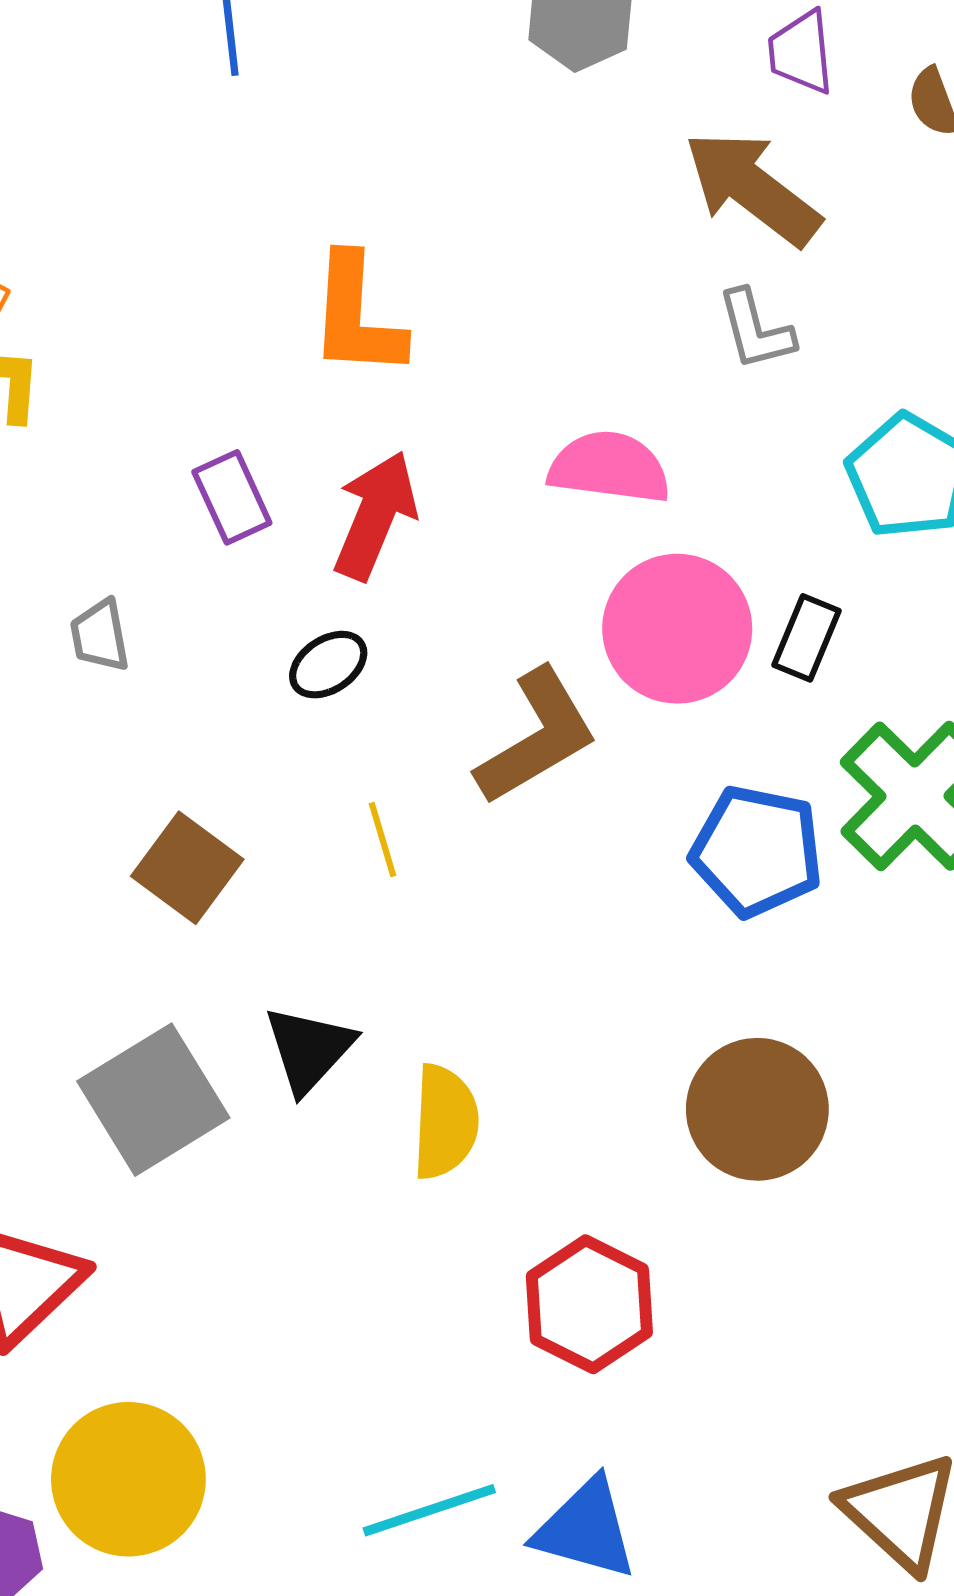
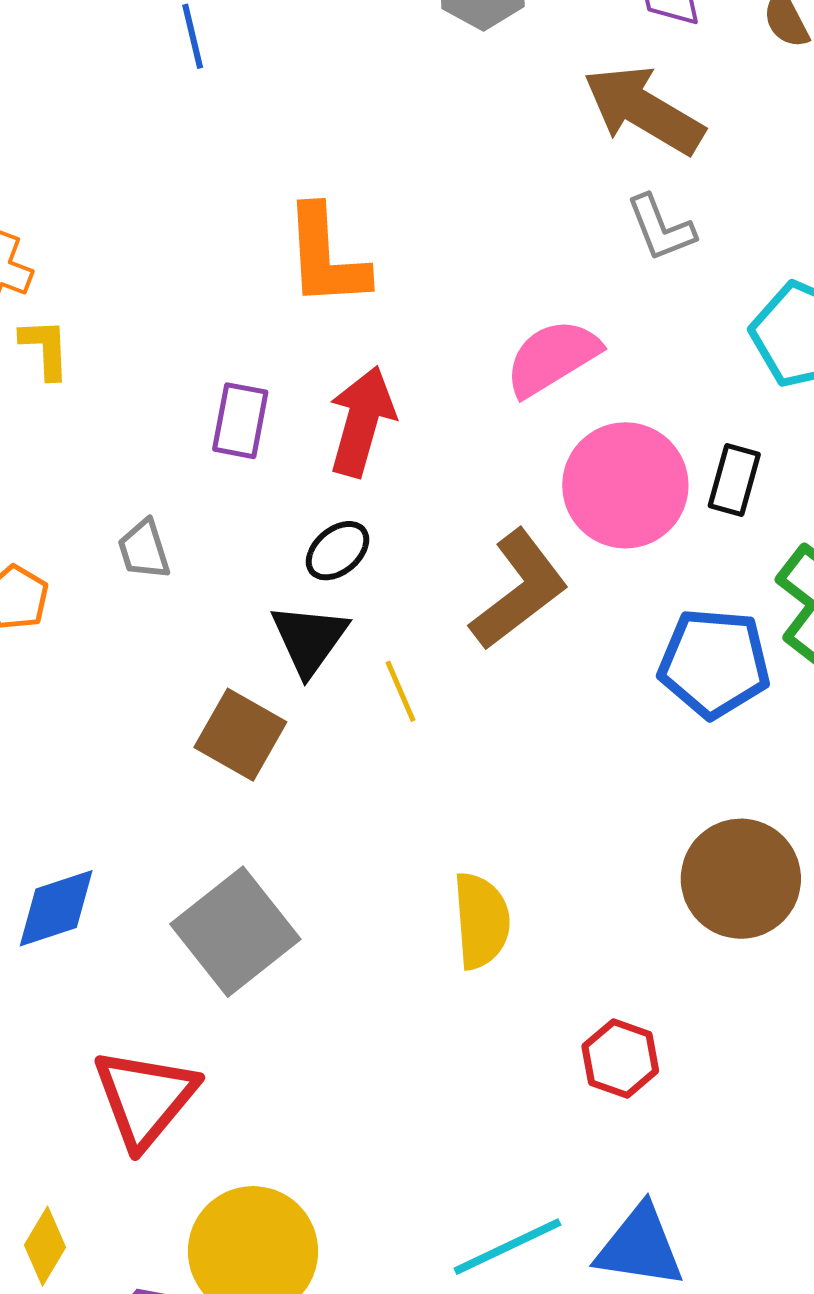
pink semicircle: (609, 467) -> (552, 358), turned -32
purple rectangle: (232, 497) -> (240, 421), turned 42
black triangle: (309, 1049) -> (309, 639), moved
red hexagon: (589, 1304) -> (620, 1058), size x0.7

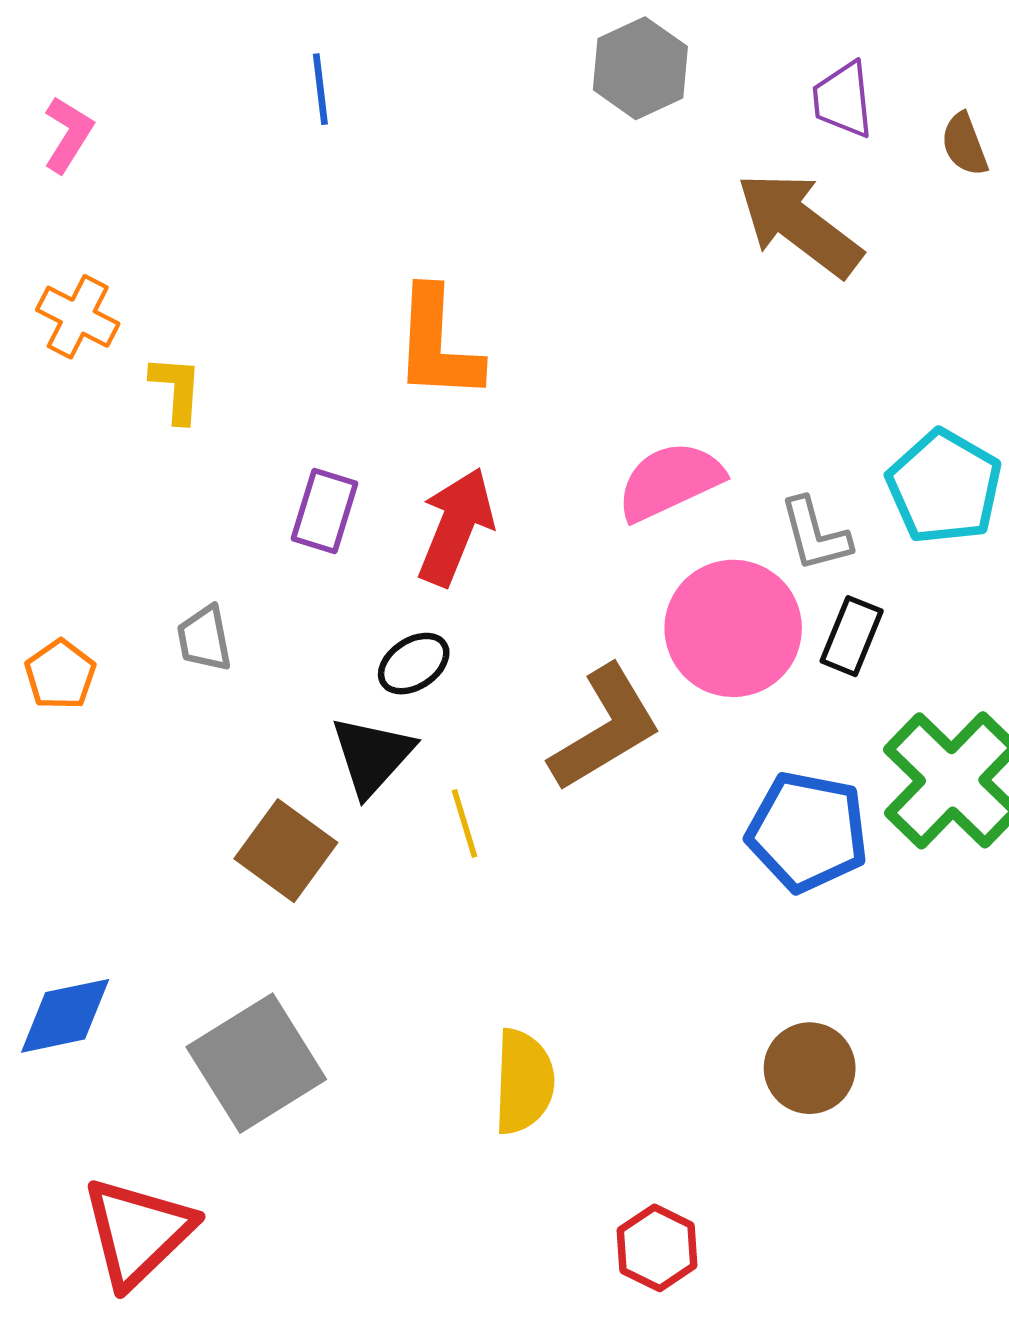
gray L-shape: (661, 228) -> (815, 534), moved
yellow L-shape: (45, 348) -> (176, 389), moved
brown circle: (741, 879) -> (810, 1068), size x0.7

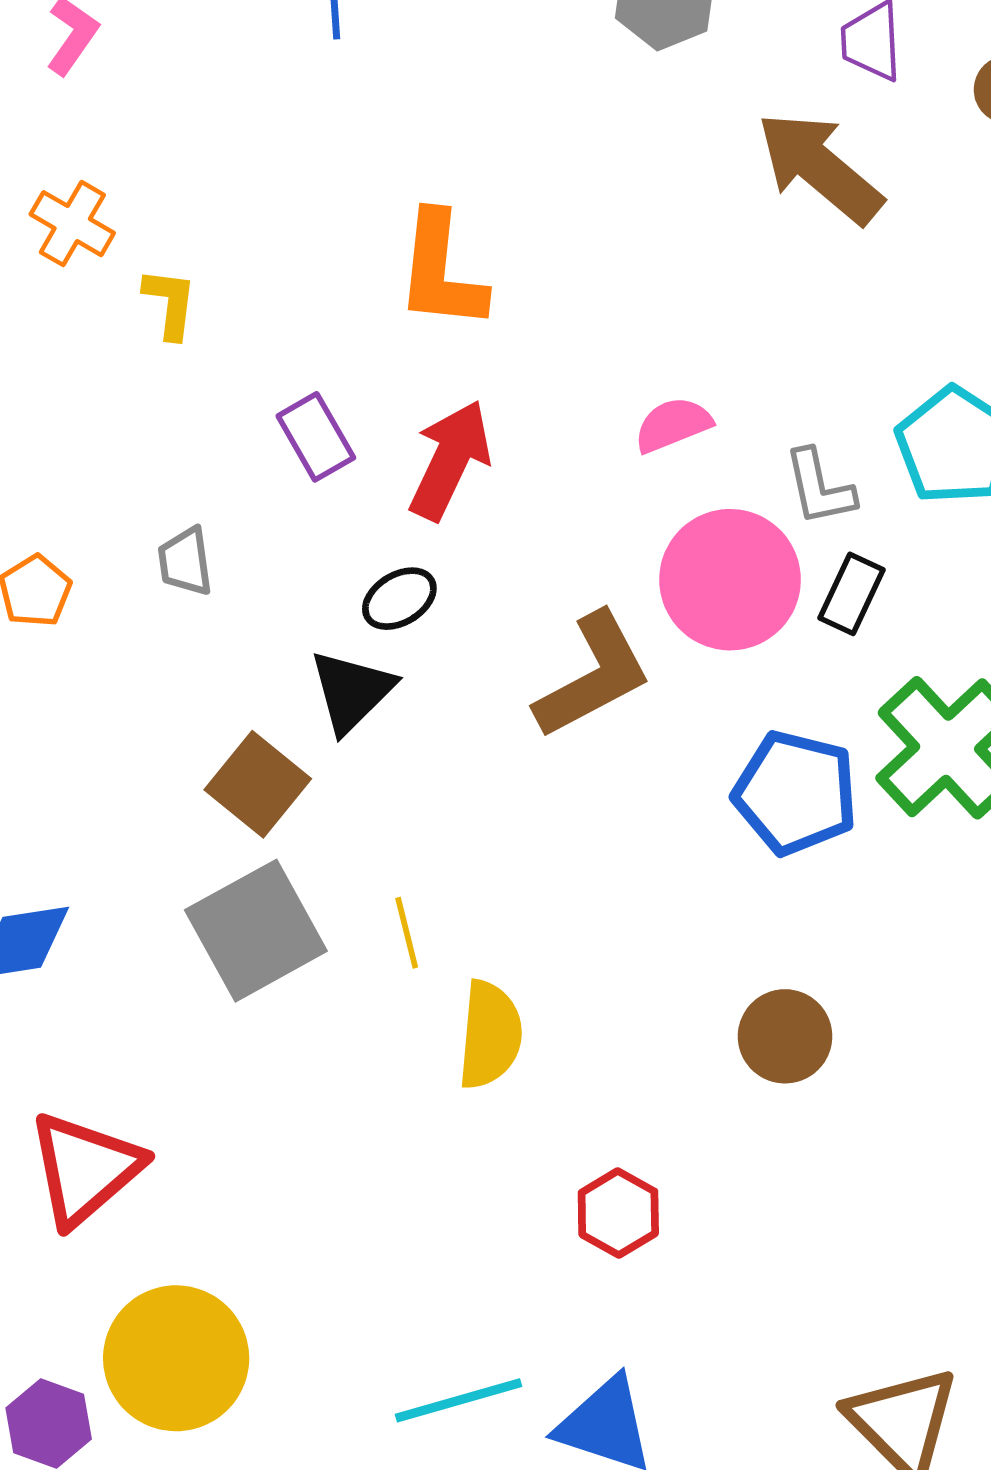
pink semicircle: (670, 481) -> (673, 425), size x0.7
purple rectangle: (324, 511) -> (316, 437), turned -50
yellow line: (464, 823) -> (407, 933), moved
gray square: (256, 1063) -> (256, 931), moved

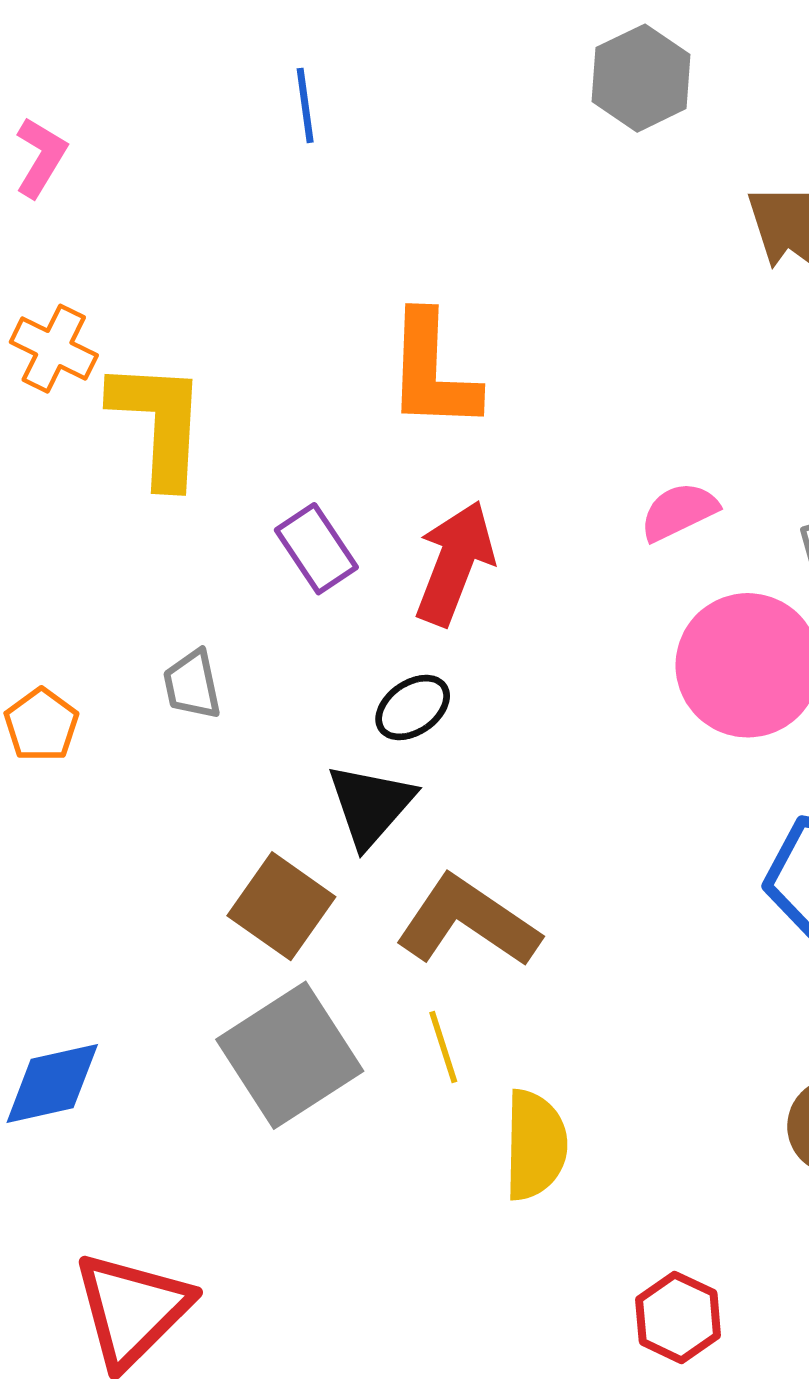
yellow L-shape: (170, 303) -> (159, 423), size x1.8
brown L-shape: (593, 676) -> (468, 922), moved, turned -114

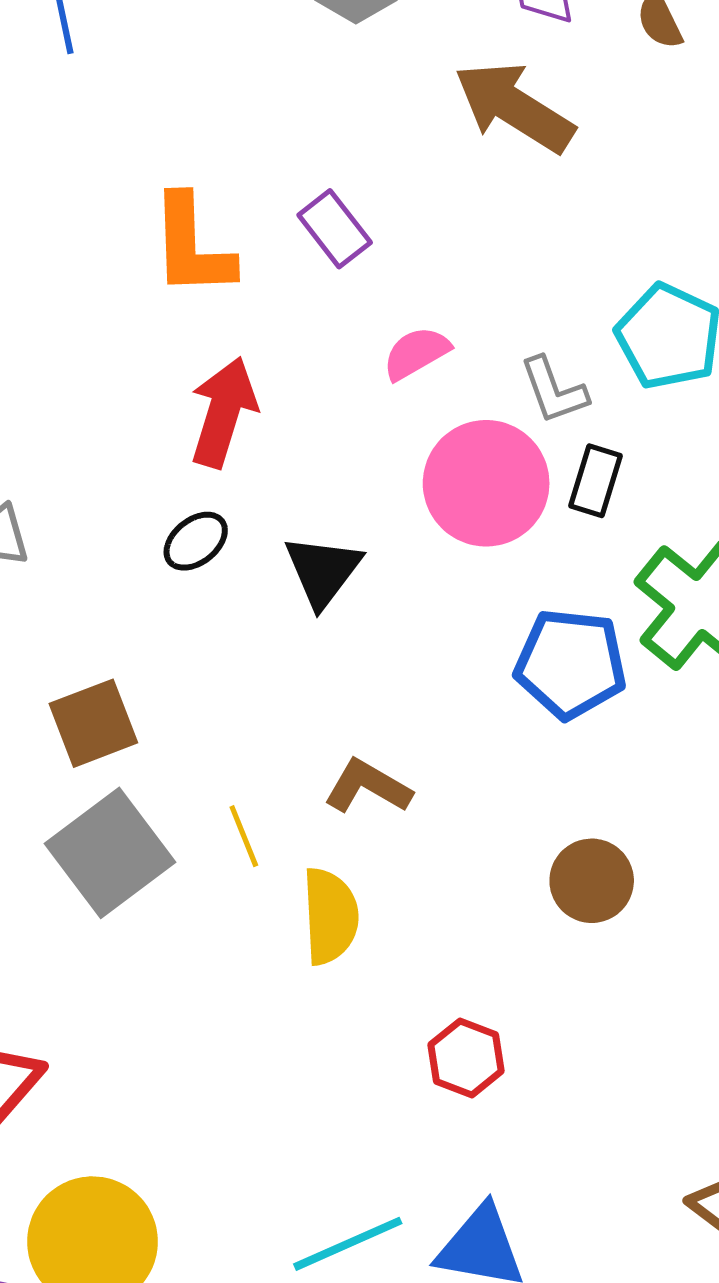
purple rectangle: (316, 549) -> (335, 229), moved
black triangle: (371, 805) -> (323, 571), moved
brown square: (281, 906) -> (93, 723), turned 38
brown L-shape: (468, 922) -> (368, 787), moved, size x0.7

